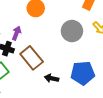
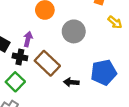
gray circle: (72, 31) -> (74, 31), moved

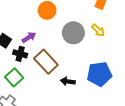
yellow arrow: (115, 22) -> (98, 30), moved
purple arrow: (28, 39) -> (29, 37), turned 40

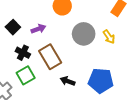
black cross: (20, 54) -> (23, 53), moved
green square: (14, 77) -> (26, 75), moved

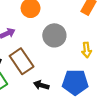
yellow arrow: (109, 37) -> (87, 50), moved, turned 32

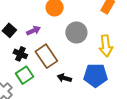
yellow arrow: (87, 50) -> (106, 46), size x1.5

